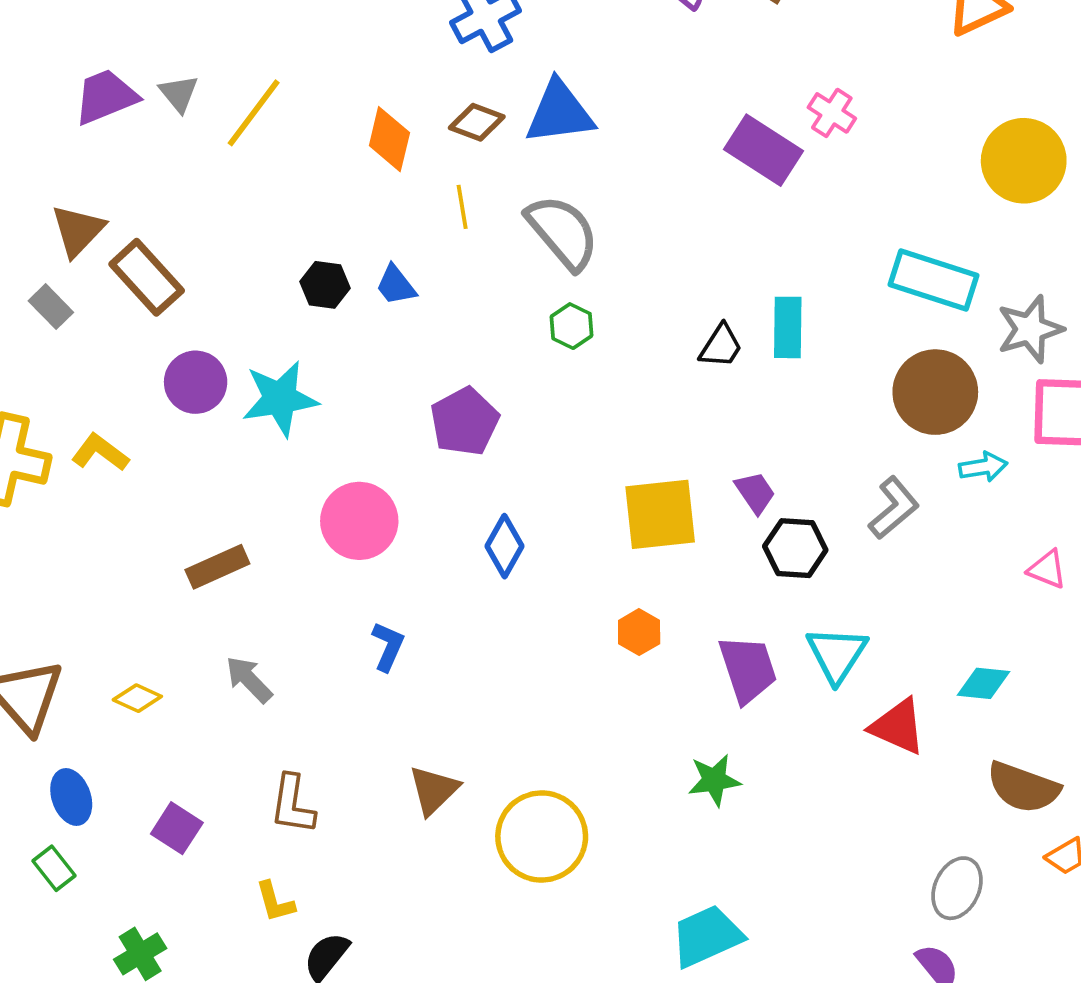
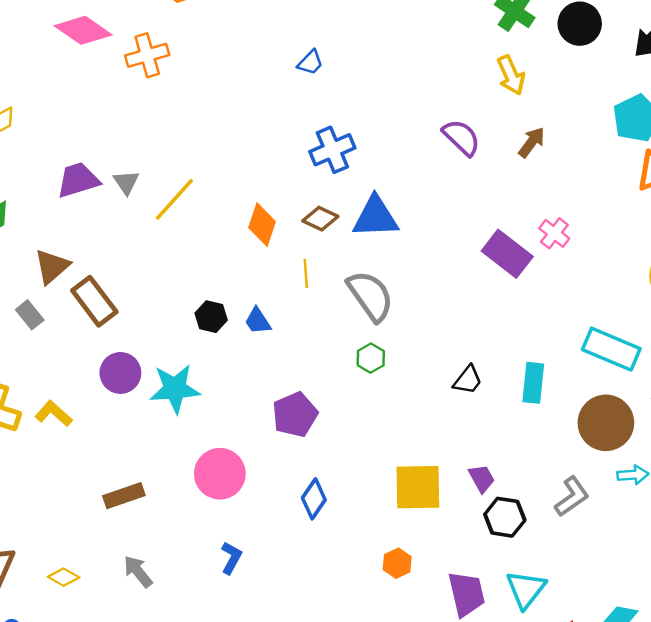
cyan rectangle: (788, 327) -> (533, 383), moved

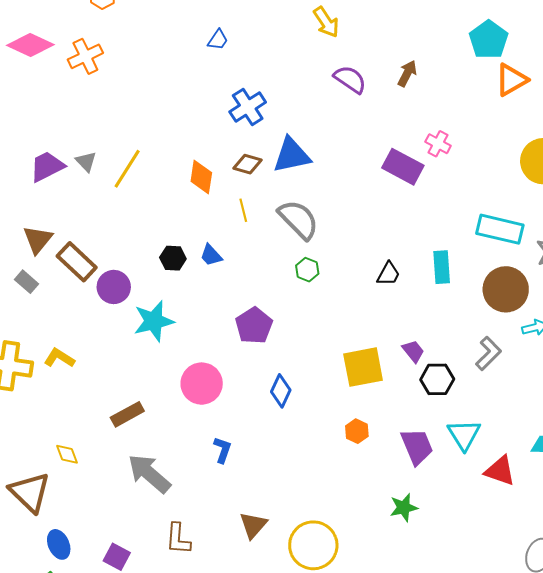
yellow arrow: (511, 75) -> (326, 22), moved
purple circle: (120, 373) -> (114, 287), moved
gray arrow: (138, 571) -> (149, 474), size x1.6
yellow diamond: (64, 577) -> (67, 454), moved, turned 50

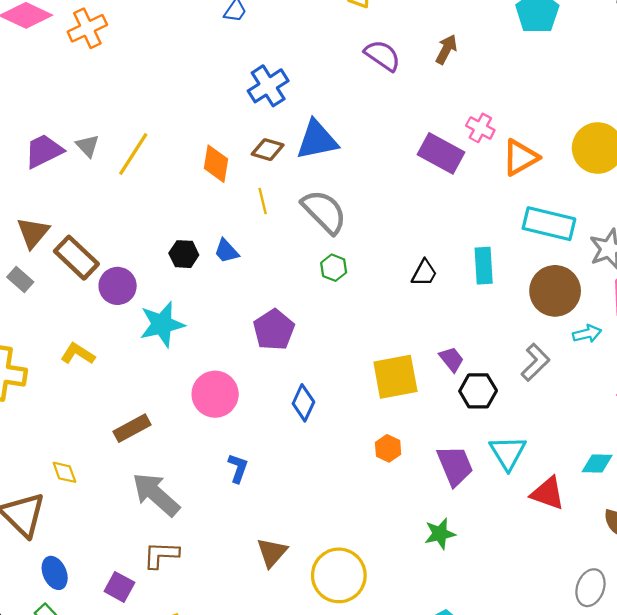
orange triangle: (511, 80) -> (520, 157), moved
yellow L-shape: (59, 358) -> (78, 354), moved
brown L-shape: (178, 539) -> (161, 555), moved, turned 88

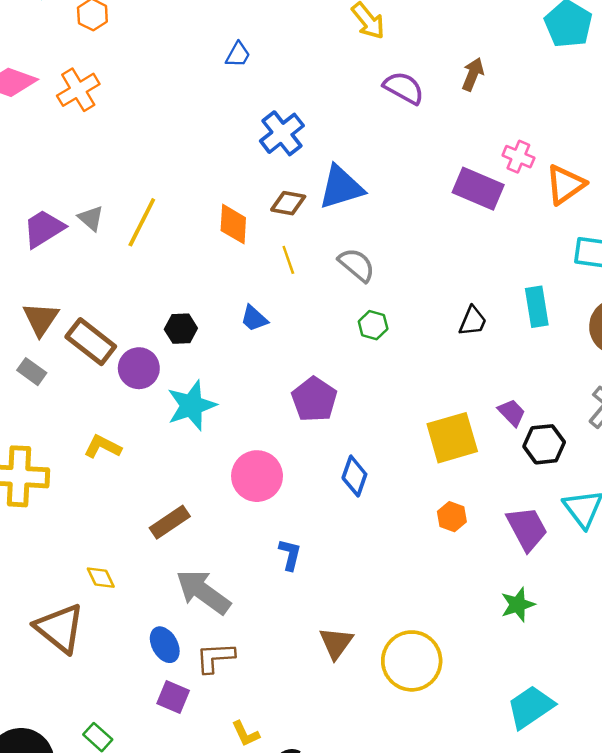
gray semicircle: (324, 212) -> (357, 265), size x0.7
black hexagon: (184, 254) -> (181, 329), moved
blue ellipse: (55, 573) -> (165, 645), moved

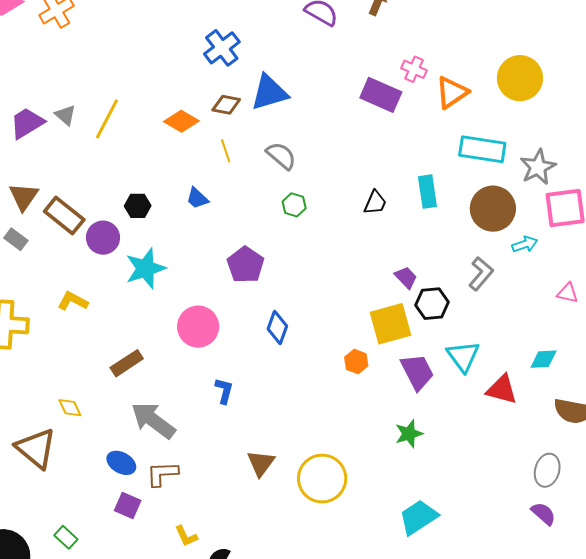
orange diamond: (233, 224) -> (181, 121), turned -64
yellow square: (452, 438) -> (390, 324), moved
blue ellipse: (165, 645) -> (121, 463), turned -32

